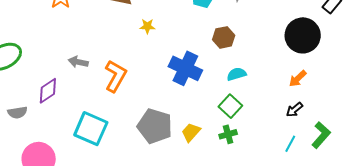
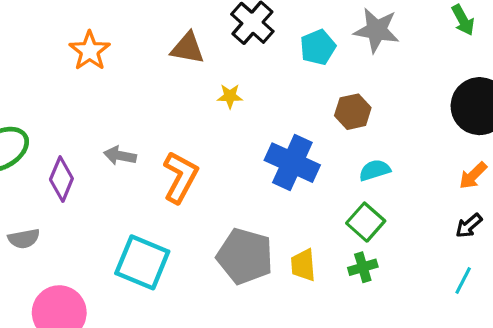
purple diamond: (48, 91) -> (61, 179), moved, turned -32
yellow trapezoid: (191, 132) -> (303, 265), turned -45

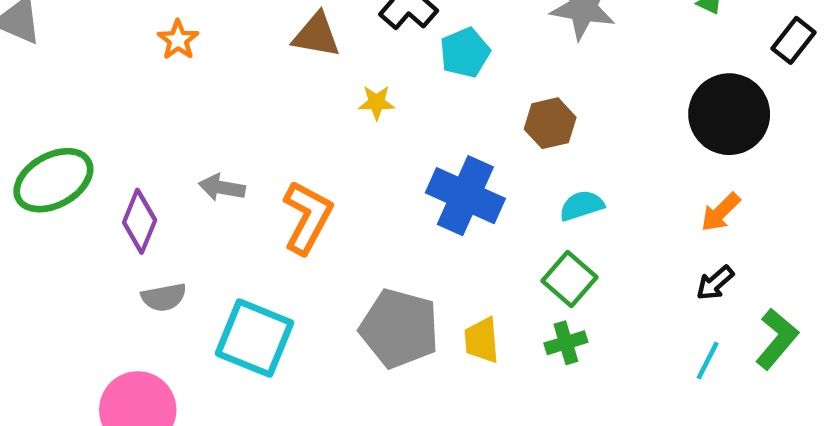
cyan pentagon: (318, 47) -> (465, 53), moved
orange star: (90, 51) -> (178, 40), size x0.7
gray semicircle: (24, 239) -> (164, 297), moved

